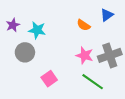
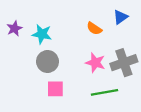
gray circle: (25, 52) -> (48, 62), moved
pink square: (49, 79) -> (55, 89), turned 35
green line: (93, 82) -> (104, 92), turned -45

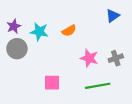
orange semicircle: (94, 28) -> (69, 31), moved, turned -64
gray circle: (48, 62) -> (17, 49), moved
gray cross: (124, 63) -> (116, 58), size x0.6

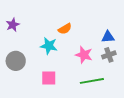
blue triangle: (113, 16) -> (108, 37), moved, turned 32
cyan star: (39, 32) -> (49, 46), moved
gray circle: (17, 49) -> (16, 61), moved

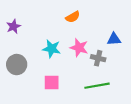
orange semicircle: (65, 29) -> (73, 17), moved
pink star: (84, 55) -> (79, 48), moved
gray cross: (109, 55) -> (98, 58), moved, turned 32

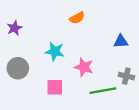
pink star: (79, 48) -> (84, 67), moved
gray cross: (98, 58) -> (126, 76), moved

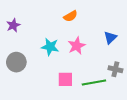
blue triangle: (121, 41) -> (110, 38), turned -40
pink star: (84, 67) -> (77, 46), moved, turned 30
pink square: (55, 87) -> (65, 79), moved

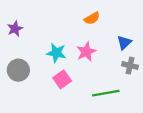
orange semicircle: (70, 16) -> (92, 18), moved
gray cross: (115, 69) -> (130, 66), moved
pink square: (65, 79) -> (62, 79), moved, turned -35

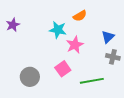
cyan star: (56, 53) -> (58, 30), moved
gray circle: (18, 70) -> (30, 77), moved
pink square: (62, 79) -> (63, 69), moved

